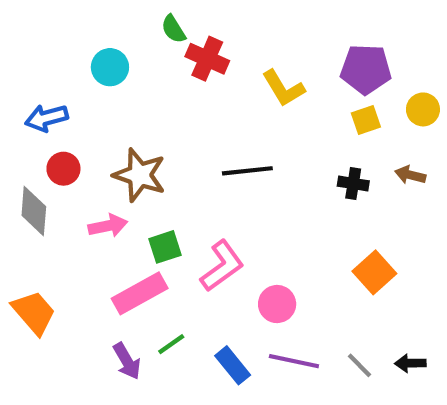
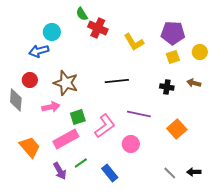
blue arrow: (47, 118) -> (39, 51), moved
orange trapezoid: (34, 312) -> (30, 147), moved
purple line: (294, 361) -> (139, 114), moved

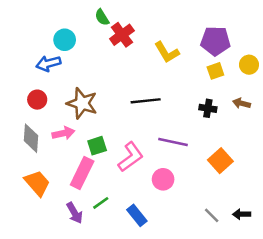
red cross: (98, 28) -> (122, 35), turned 30
gray diamond: (16, 100) -> (31, 138), moved
pink rectangle: (66, 139) -> (82, 173), turned -35

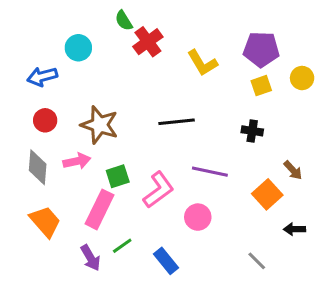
blue arrow: (48, 63) -> (42, 76), moved
brown arrow: (242, 103) -> (293, 170), moved, turned -147
black arrow: (242, 214) -> (294, 229), moved

